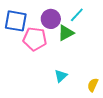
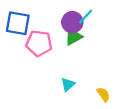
purple circle: (51, 19) -> (72, 22), moved
yellow semicircle: (93, 85) -> (103, 94), turned 120

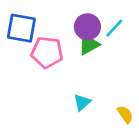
cyan line: (86, 17) -> (114, 28), moved

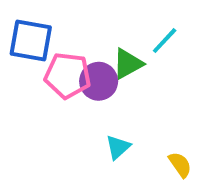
purple circle: (87, 27) -> (99, 81), moved

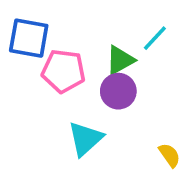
purple circle: (99, 81) -> (118, 91), moved
cyan triangle: (118, 147) -> (85, 139), moved, size x1.5

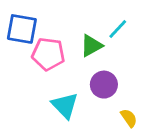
purple circle: (118, 91) -> (104, 85), moved
cyan triangle: (85, 139) -> (65, 105), turned -32

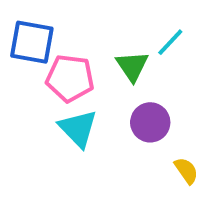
green triangle: (91, 46) -> (132, 66), turned -35
cyan triangle: (65, 105) -> (78, 128), moved

